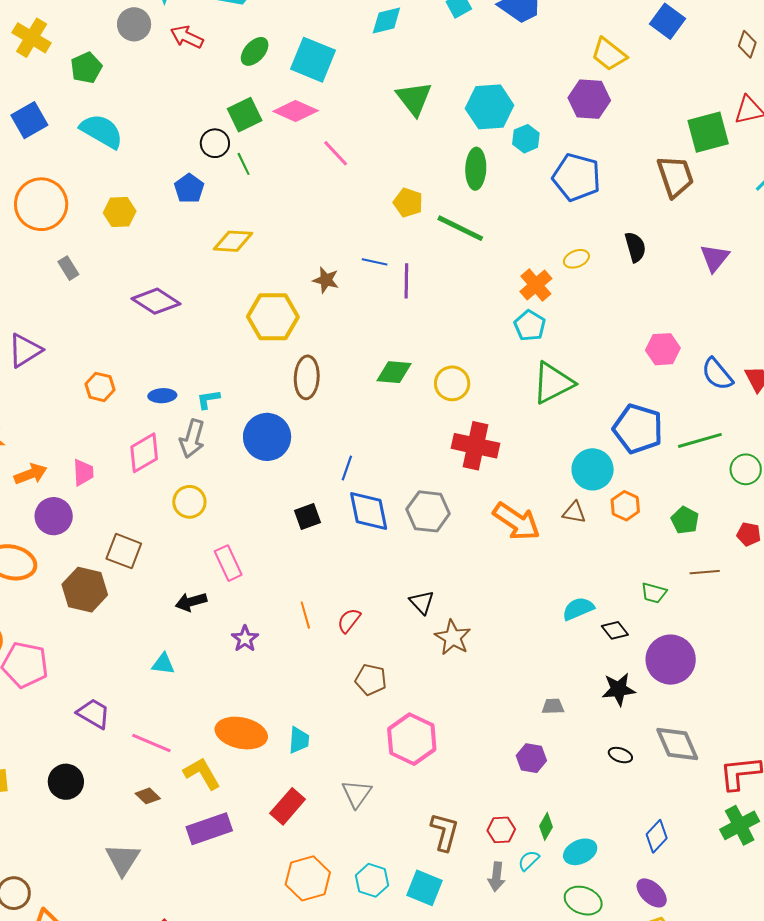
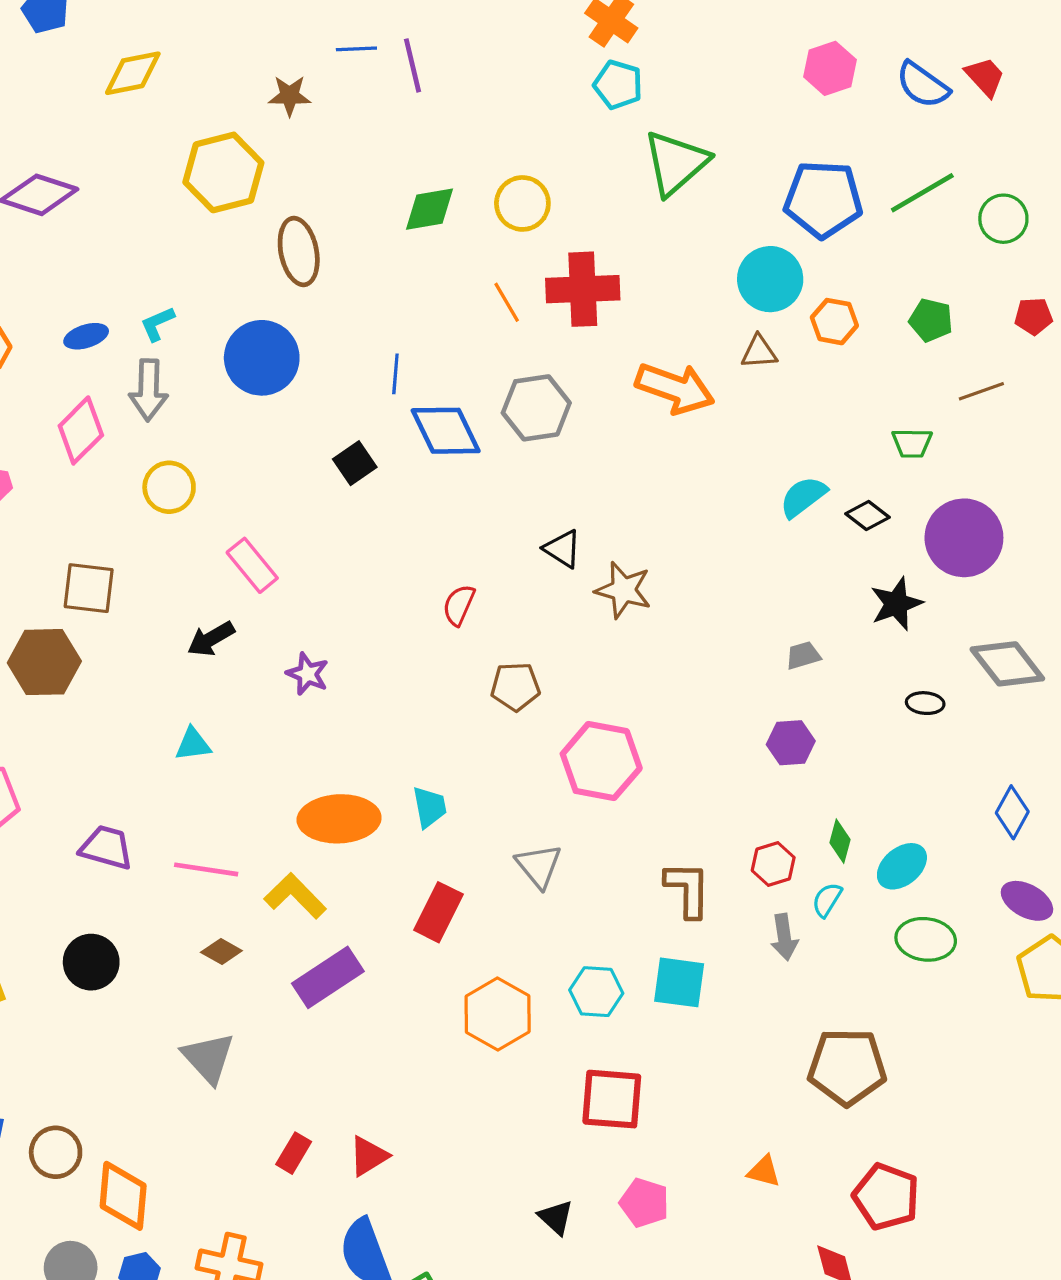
orange line: (305, 615) -> (507, 302), moved

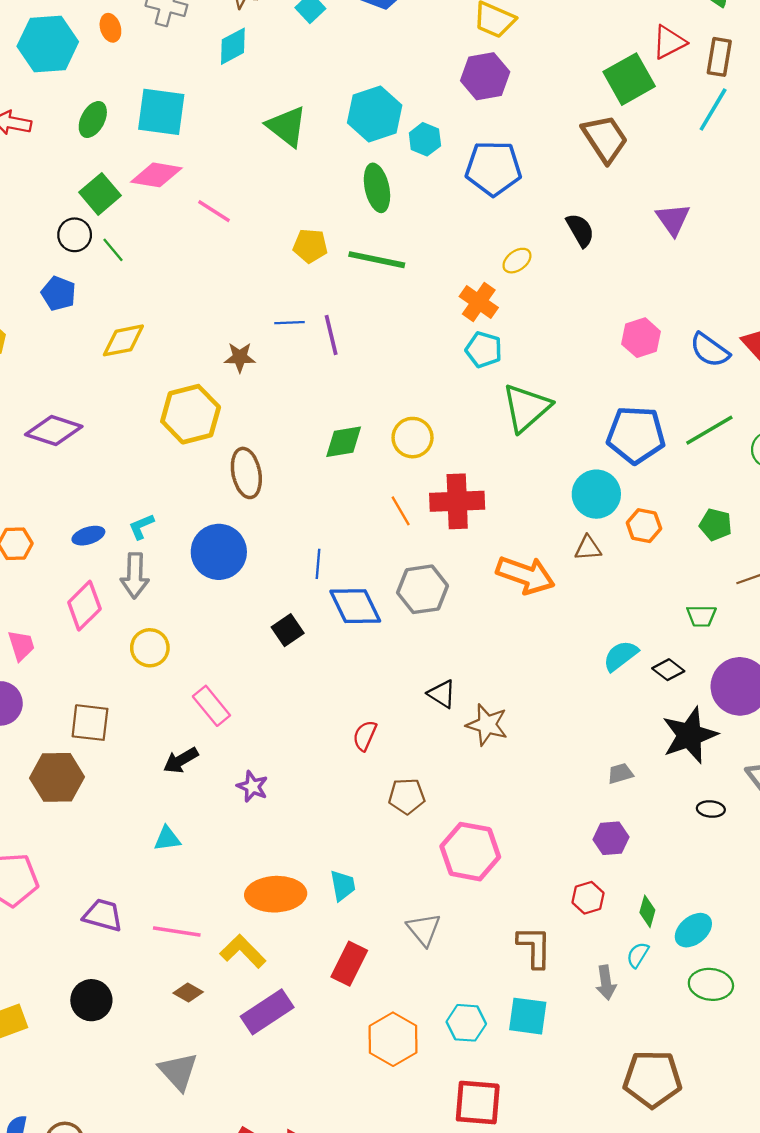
black star: (896, 604) -> (690, 735), size x1.4
red hexagon: (773, 864) -> (588, 898), moved

